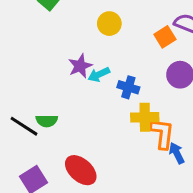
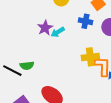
blue cross: (128, 87) -> (85, 21), moved

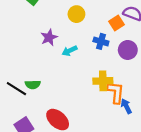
purple star: (45, 28) -> (49, 37), moved

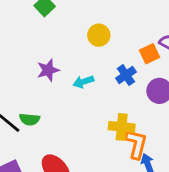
purple star: (49, 37) -> (48, 70), moved
blue cross: (101, 41) -> (126, 75), turned 32

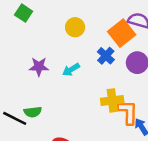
orange square: (149, 54) -> (122, 33), size x1.5
purple star: (48, 70) -> (39, 67), turned 30

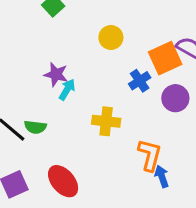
cyan arrow: (71, 70) -> (67, 89), moved, turned 138
yellow cross: (112, 100) -> (106, 121), moved

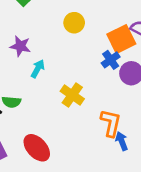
purple star: (56, 74) -> (20, 46), moved
blue cross: (140, 81) -> (111, 60), moved
yellow cross: (106, 121) -> (72, 95), turned 30

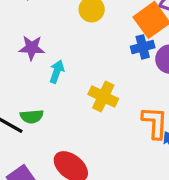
blue cross: (111, 60) -> (143, 47), turned 30

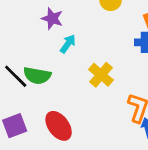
green semicircle: (32, 116) -> (37, 76), size x1.4

